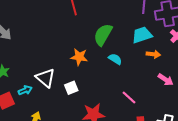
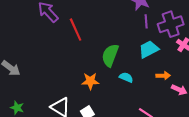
orange arrow: (153, 54) -> (163, 76), moved

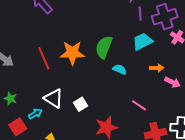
red line: (76, 30) -> (44, 58), moved
orange star: (90, 81) -> (72, 53), moved, size x1.4

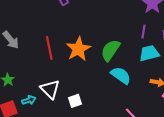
purple line: (140, 14) -> (143, 32), moved
orange star: (72, 53) -> (78, 49), turned 30
cyan semicircle: (120, 69) -> (121, 75), size x1.5

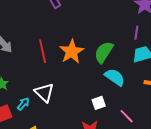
cyan arrow: (29, 100) -> (23, 104), turned -32
white square: (75, 101) -> (99, 103), moved

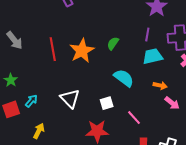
green semicircle: (104, 52) -> (113, 43), moved, size x0.6
white triangle: (44, 93) -> (70, 99), moved

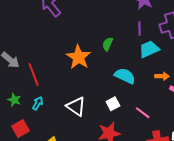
red line: (53, 49) -> (34, 74), moved
cyan arrow: (31, 101) -> (38, 103), moved

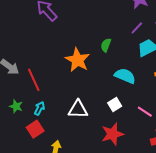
purple line: (140, 29) -> (137, 28), turned 48
white triangle: (76, 106) -> (78, 109), turned -30
red square: (20, 128) -> (35, 129), moved

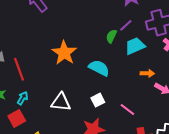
green semicircle: (106, 45) -> (111, 36), moved
cyan semicircle: (125, 76) -> (99, 68), moved

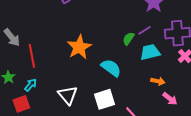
white square: (98, 100) -> (104, 99), size x1.5
white triangle: (61, 102) -> (68, 95), turned 35

